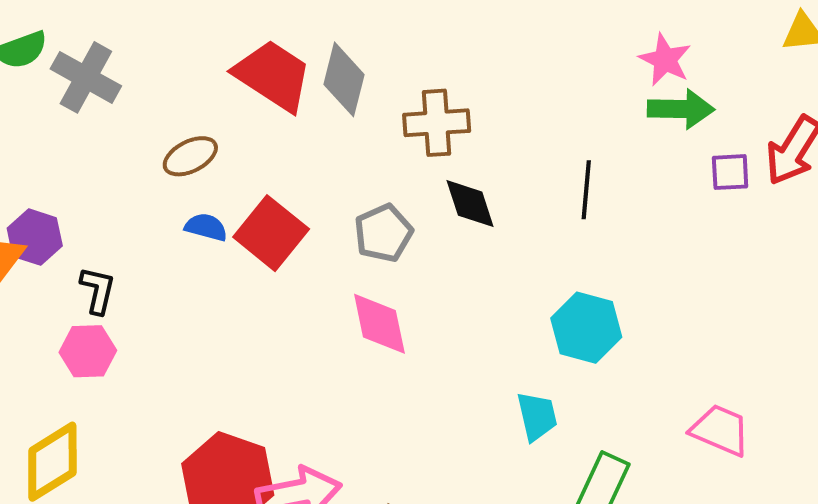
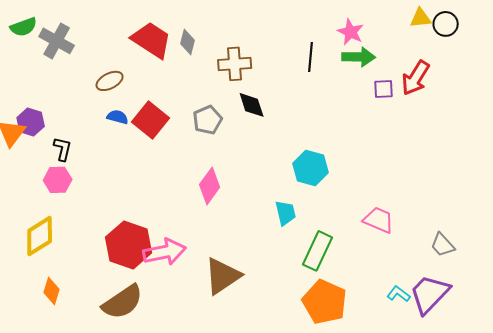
gray diamond: (344, 79) -> (188, 42), size x0.7
black line: (586, 190) -> (311, 57), moved
pink diamond: (379, 324) -> (210, 186), moved, turned 48

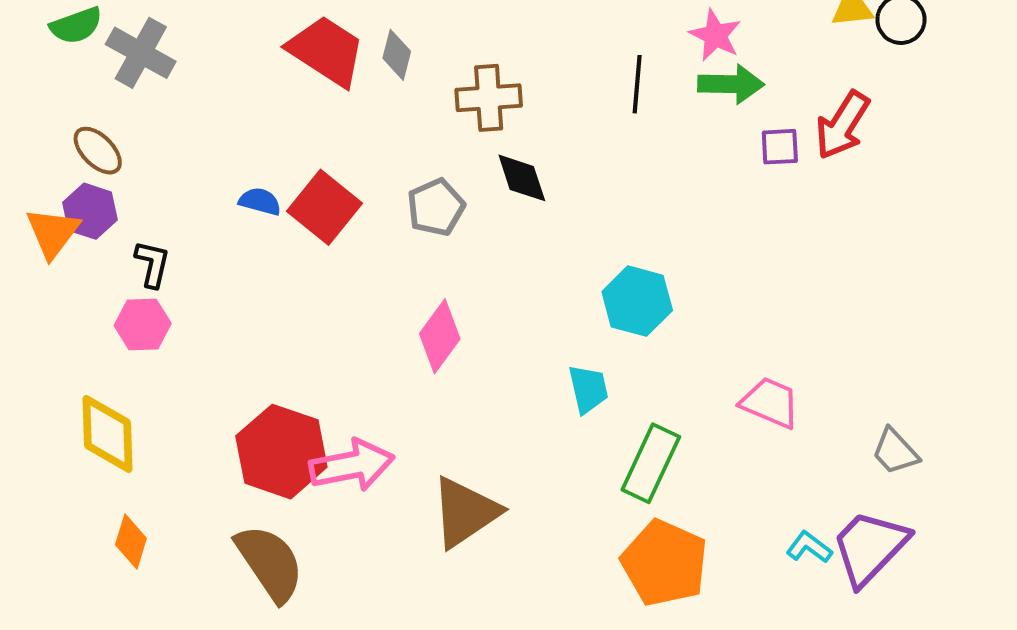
brown ellipse: (110, 81) -> (98, 151), moved, turned 72
yellow diamond: (40, 236) -> (107, 434), turned -60
brown semicircle: (123, 302) -> (270, 563), turned -90

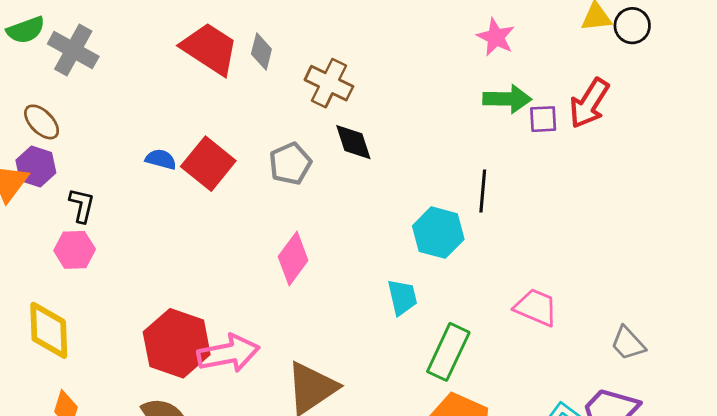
black line: (637, 84) -> (483, 191), moved
green arrow: (731, 84) -> (507, 99), moved
brown cross: (489, 98) -> (329, 83), turned 30

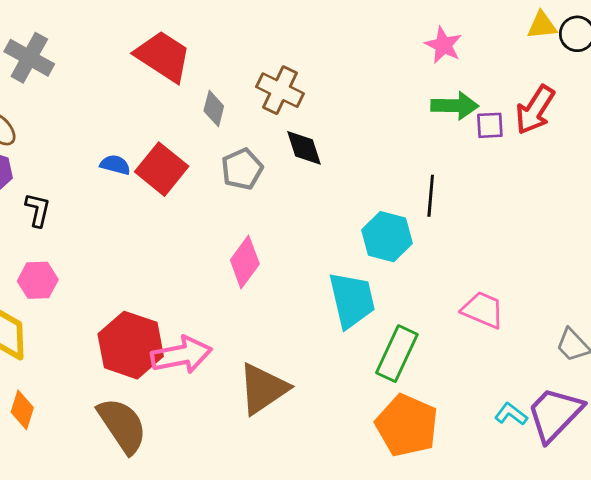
gray diamond: (261, 52) -> (214, 108), moved
pink hexagon: (75, 250) -> (38, 280), moved
cyan trapezoid: (402, 297) -> (352, 300), size x1.6

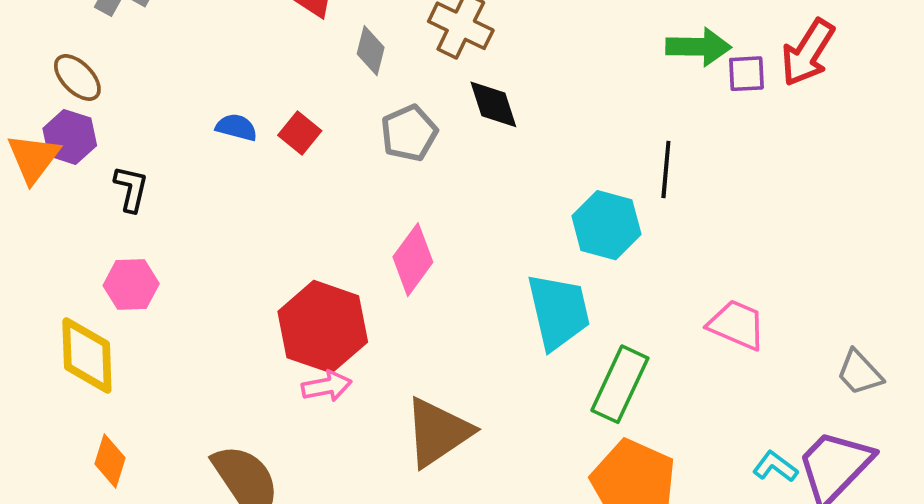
red square: (162, 169) -> (300, 133), size x0.6
red hexagon: (131, 345) -> (323, 327), moved
pink arrow: (181, 355) -> (327, 386), size x0.6

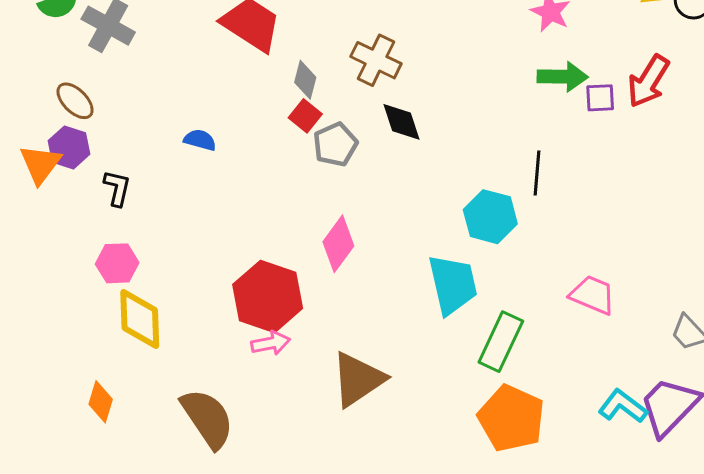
red square: (300, 133) -> (305, 116), moved
yellow diamond: (87, 355) -> (140, 319), moved
cyan L-shape: (775, 467) -> (623, 406), size x1.4

